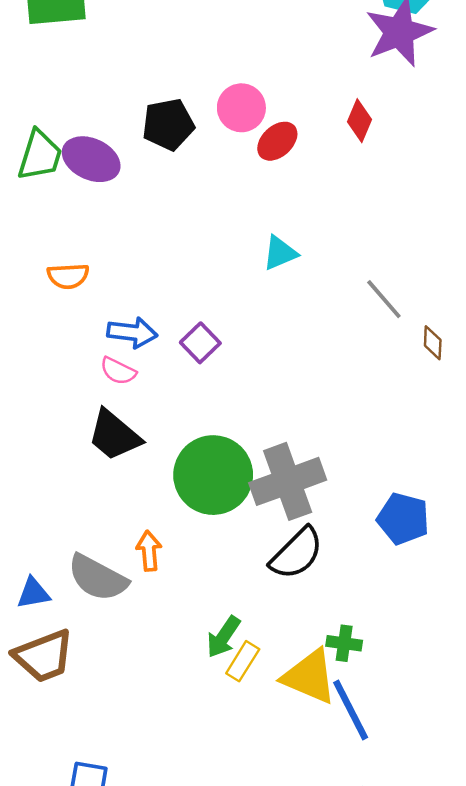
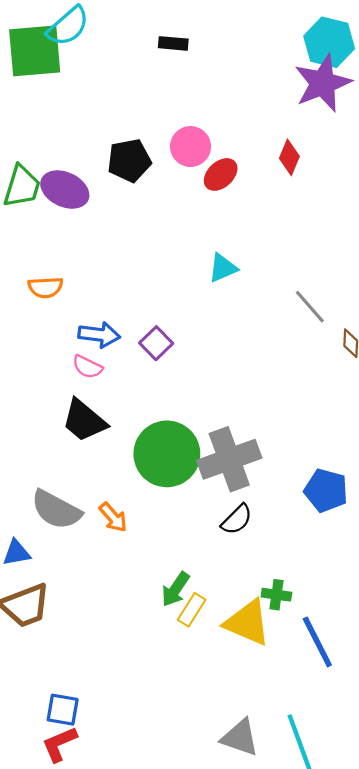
orange arrow: (149, 551) -> (113, 517), turned 144
black semicircle: (297, 553) -> (237, 519), size x0.7
gray semicircle: (98, 578) -> (56, 510), moved
blue line: (351, 710) -> (317, 642), moved

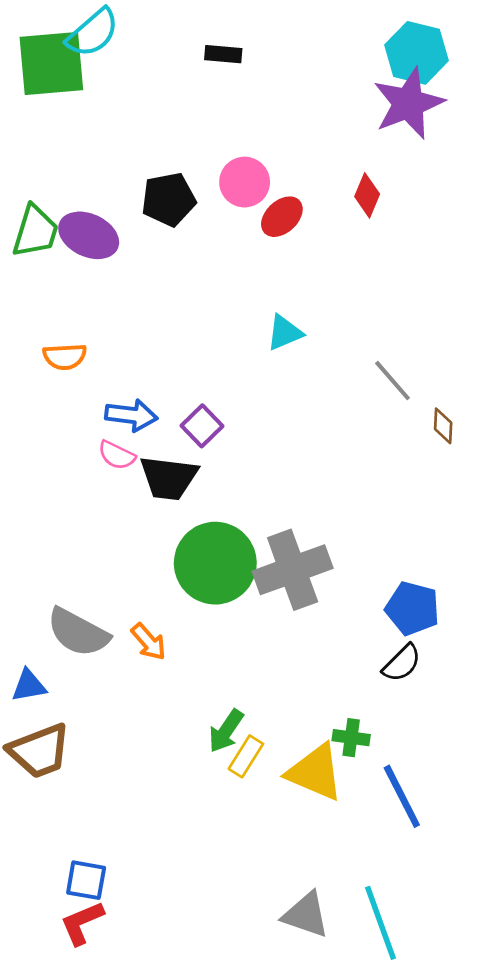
black trapezoid: (84, 421) -> (169, 478), moved, turned -33
black semicircle: (237, 519) -> (402, 663), moved

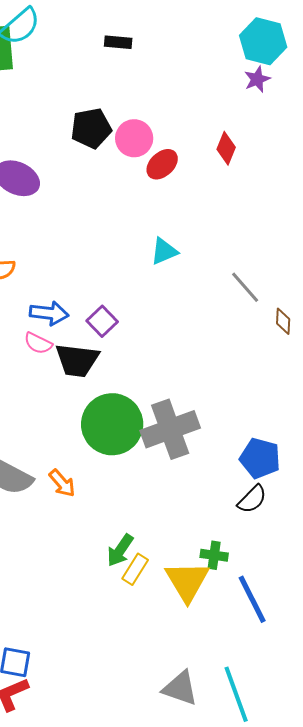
purple star: (408, 103) -> (257, 79), size x0.5
black pentagon: (169, 199) -> (91, 128), moved
yellow triangle: (315, 772) -> (187, 581), turned 36

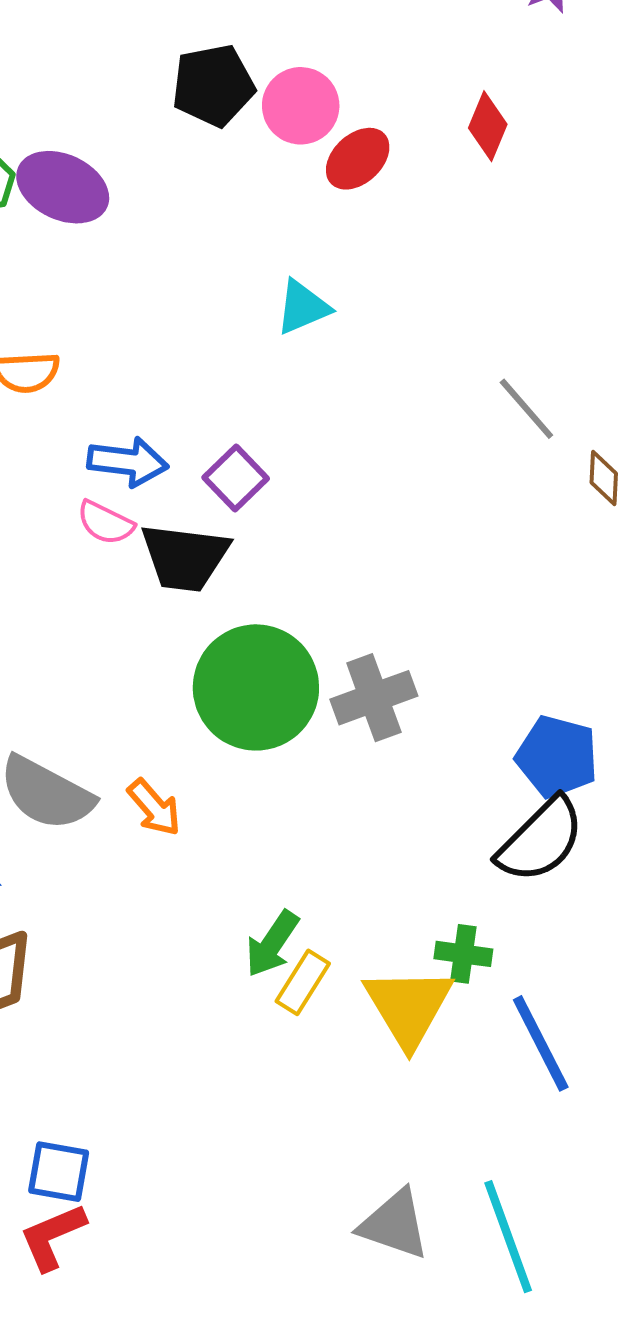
cyan triangle: (164, 251) -> (303, 307), moved
gray cross: (170, 429) -> (374, 698), size x0.7
black semicircle: (252, 499) -> (541, 840), size x1.5

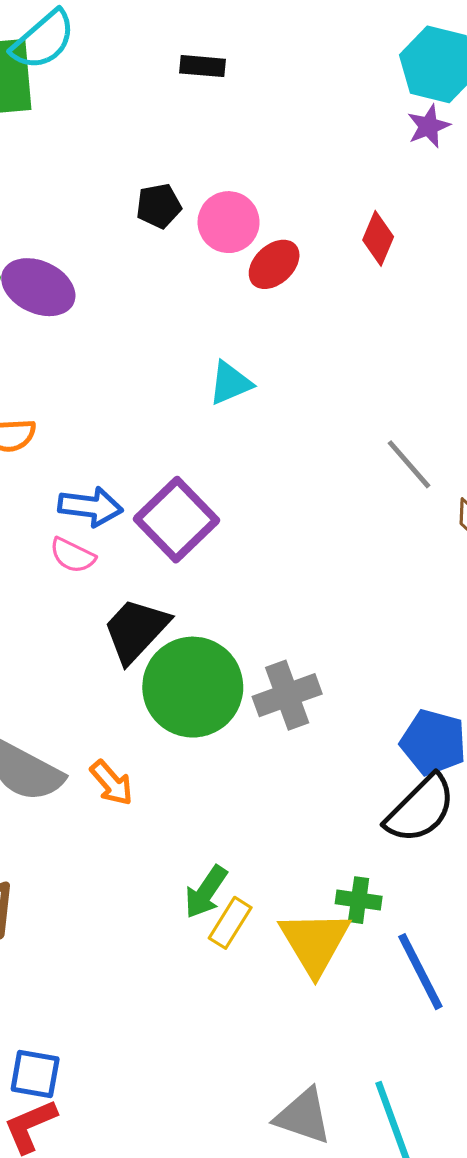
black pentagon: (213, 85) -> (159, 206), size x0.7
purple square: (236, 478) -> (177, 520), size x1.6
black trapezoid: (185, 557) -> (136, 630), moved, turned 126

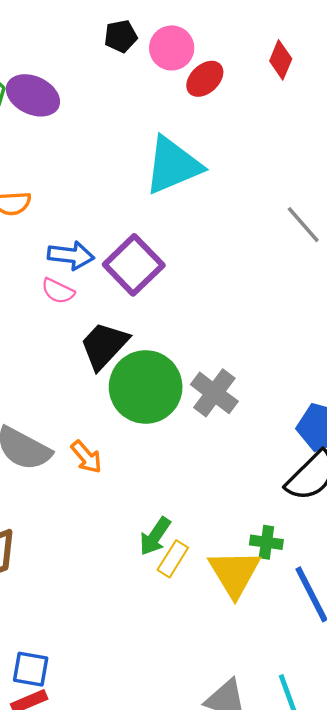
cyan triangle: (230, 383) -> (173, 165), size x1.8
gray cross: (287, 695) -> (214, 393), turned -33

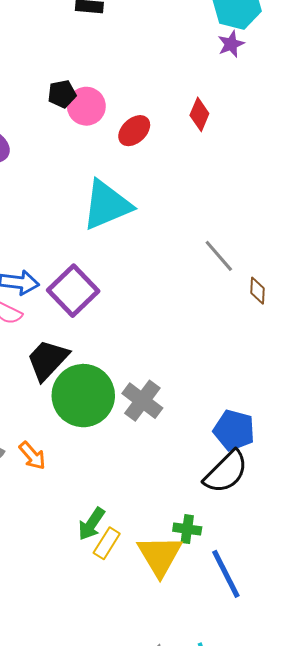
pink circle: (172, 48) -> (86, 106), moved

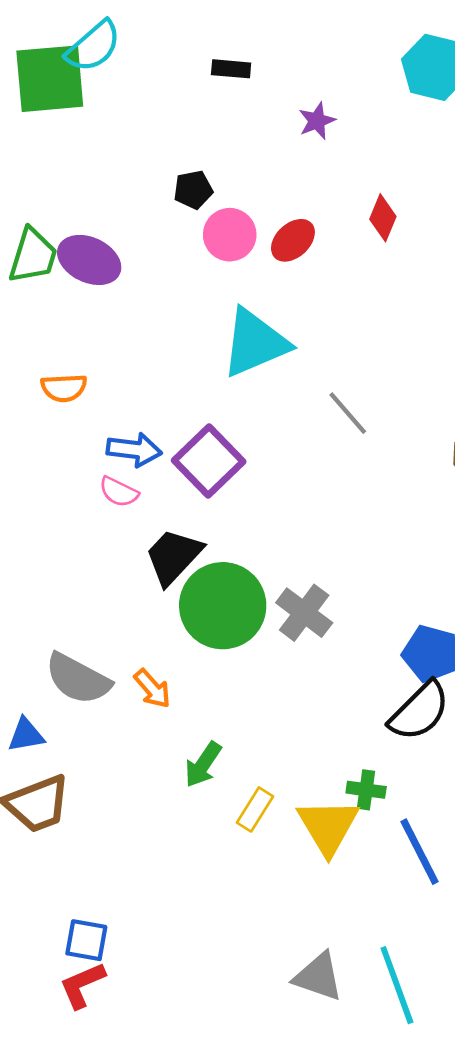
purple star: (231, 44) -> (317, 121), moved
pink circle: (86, 106) -> (230, 235), moved
gray line: (219, 256) -> (348, 413), moved
green arrow: (91, 524) -> (203, 764), moved

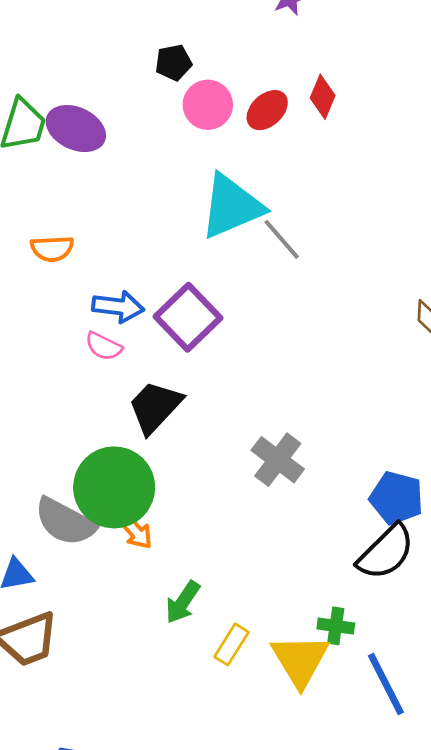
red diamond: (383, 218) -> (323, 97), moved
gray line: (348, 413) -> (282, 239), moved
green circle: (223, 606) -> (114, 487), moved

